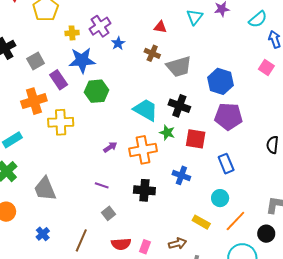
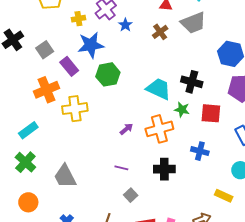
brown cross: (152, 53) -> (160, 32), turned 35
gray trapezoid: (179, 66) -> (193, 23), moved

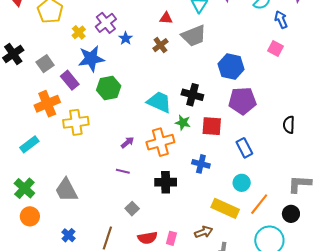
yellow cross: (78, 19) -> (79, 32), turned -32
green cross: (25, 162) -> (24, 188), moved
purple line: (121, 168) -> (123, 171), moved
yellow rectangle: (224, 196) -> (225, 208), size x1.5

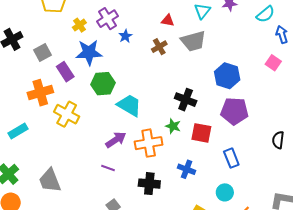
cyan trapezoid: (159, 102) -> (129, 105), moved
yellow cross: (76, 122) -> (67, 114), turned 30
purple arrow: (127, 142) -> (116, 140), size x1.5

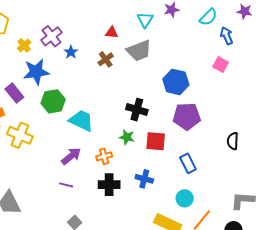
orange cross: (149, 143) -> (104, 156), size x0.6
black cross: (149, 184) -> (109, 185), moved

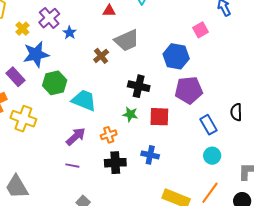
gray trapezoid: (139, 51) -> (127, 40), moved
brown cross: (106, 59) -> (101, 56), moved
pink square: (221, 65) -> (201, 30), moved, turned 35
blue rectangle: (188, 163) -> (209, 125), moved
cyan circle: (185, 198) -> (212, 156), moved

